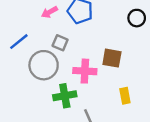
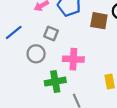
brown square: (112, 58) -> (99, 21), moved
gray circle: (44, 65) -> (36, 54), size x0.7

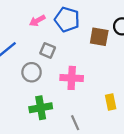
green cross: (55, 82) -> (41, 108), moved

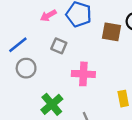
gray circle: (32, 72) -> (26, 68), moved
green cross: (41, 108) -> (52, 104), turned -30

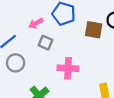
pink arrow: (48, 15) -> (36, 23), moved

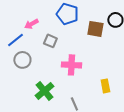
pink arrow: (36, 23) -> (31, 24), moved

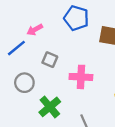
gray square: (50, 41) -> (50, 60), moved
gray circle: (22, 60) -> (24, 83), moved

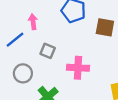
pink arrow: (35, 30) -> (33, 22), turned 112

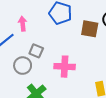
gray circle: (23, 73) -> (23, 66), moved

